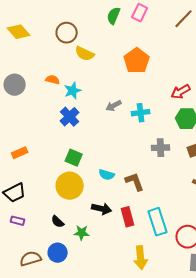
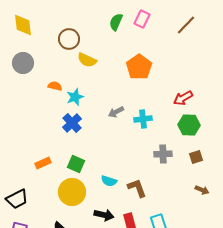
yellow diamond: (19, 32) -> (23, 25), moved, turned 35
gray circle: (15, 85) -> (23, 63), moved
orange rectangle: (20, 153) -> (43, 163), moved

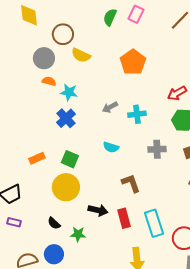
yellow diamond: (23, 25) -> (29, 15), moved
gray circle: (23, 63) -> (44, 58), moved
cyan star: (75, 97) -> (69, 92), turned 30
cyan semicircle: (109, 181) -> (111, 147), moved

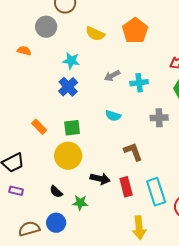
yellow semicircle: (81, 55) -> (95, 34), moved
orange semicircle: (49, 81) -> (24, 51), moved
orange rectangle: (37, 158) -> (39, 127), turned 70
green square: (70, 159) -> (72, 128), turned -30

